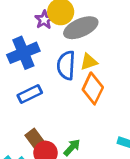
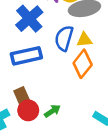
blue cross: (23, 53) -> (29, 19), turned -32
blue rectangle: (30, 94) -> (26, 56), size x1.4

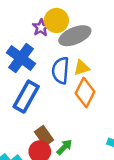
blue rectangle: (26, 56) -> (26, 97), turned -36
brown rectangle: (22, 97) -> (44, 136), moved

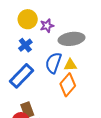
yellow circle: (56, 20) -> (28, 19), moved
blue cross: (21, 58) -> (25, 45), size x0.6

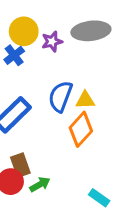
gray ellipse: (72, 39) -> (91, 31), moved
blue cross: (25, 45) -> (14, 55), moved

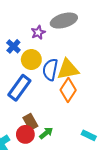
yellow circle: (24, 31) -> (31, 60), moved
yellow triangle: (85, 100) -> (68, 69), size x1.6

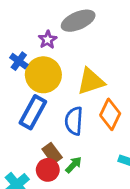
yellow circle: (31, 60) -> (43, 75), size x1.4
blue semicircle: (50, 70) -> (74, 121), moved
orange diamond: (68, 90) -> (110, 114), moved

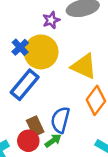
blue cross: (19, 61) -> (20, 47), moved
yellow triangle: (91, 81) -> (84, 66), turned 32
blue semicircle: (74, 121) -> (60, 120), moved

